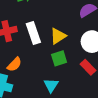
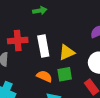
orange semicircle: (14, 64) -> (44, 76), moved, turned -119

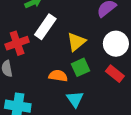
white rectangle: (43, 46) -> (45, 27), moved, turned 60

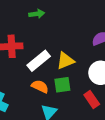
white rectangle: (45, 27) -> (39, 61), moved

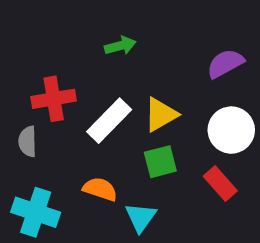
green arrow: (37, 14) -> (120, 46), moved
orange semicircle: (40, 86) -> (100, 189), moved

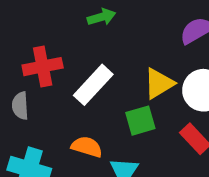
yellow triangle: (161, 115) -> (159, 83), moved

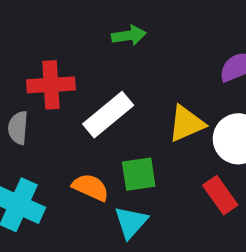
green square: (140, 121) -> (139, 174), moved

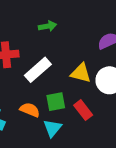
yellow triangle: (186, 124) -> (81, 73), turned 40
red rectangle: (220, 195) -> (83, 110), moved

